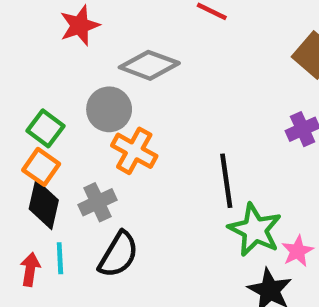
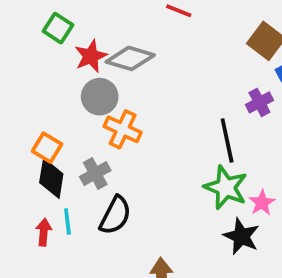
red star: (80, 25) -> (91, 56), moved
green square: (46, 128) -> (58, 28), moved
black line: (226, 181) -> (227, 140), moved

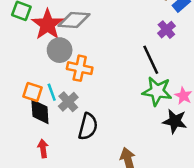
red star: (91, 56) -> (48, 24), size x1.4
cyan line: (67, 221) -> (52, 92), moved

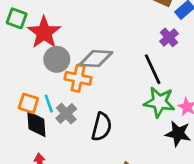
gray diamond: (74, 20) -> (96, 59), moved
black semicircle: (88, 126) -> (102, 127), moved

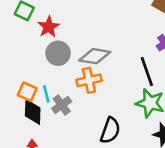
red star: (44, 33) -> (49, 27), size x0.7
orange cross: (78, 78) -> (89, 80), moved, turned -30
black semicircle: (102, 127) -> (110, 130), moved

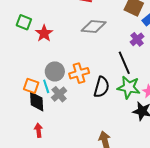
gray circle: (58, 53) -> (55, 71), moved
gray diamond: (95, 56) -> (94, 26), moved
black semicircle: (110, 130) -> (102, 87), moved

